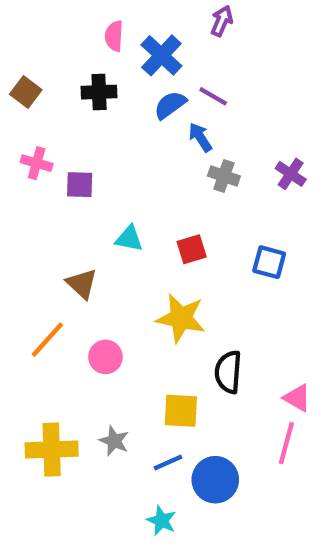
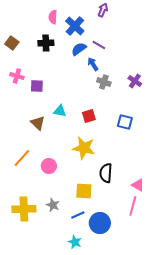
brown triangle: (82, 284) -> (38, 123), moved

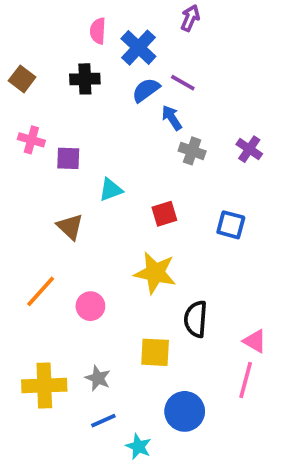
cyan triangle: (60, 111) -> (111, 190), moved, turned -32
blue line: (78, 215) -> (103, 421), moved

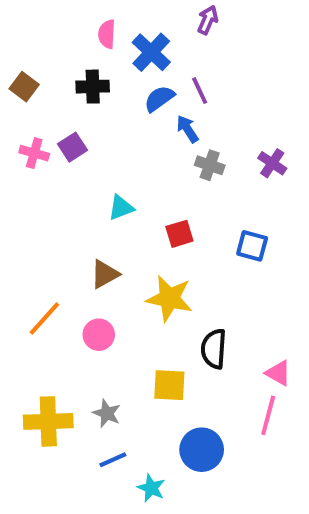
purple line: (183, 83) -> (200, 91), turned 35
purple square: (68, 158) -> (73, 147), moved, turned -35
brown triangle: (70, 227) -> (105, 274), moved, turned 48

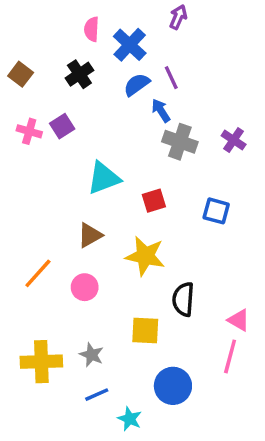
black cross: (93, 87) -> (79, 74), turned -32
gray cross: (210, 165) -> (180, 142), size x1.4
cyan triangle: (121, 208) -> (104, 178), size x1.5

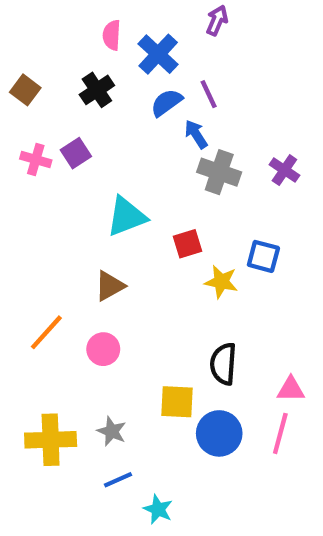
yellow star: (145, 256) -> (221, 282), moved, size x0.7
pink triangle: (239, 320) -> (291, 389), turned -30
blue circle: (173, 386) -> (219, 433), moved

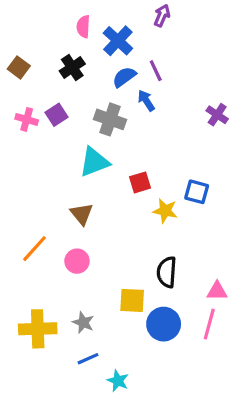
purple cross: (284, 170) -> (217, 115), moved
gray cross: (219, 172) -> (110, 119), moved
brown triangle: (110, 286) -> (82, 214), turned -40

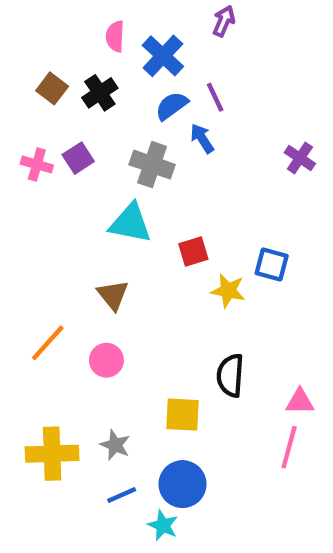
brown square: (19, 67) -> (52, 88), moved
cyan triangle: (94, 162) -> (130, 223), turned 32
blue circle: (164, 324) -> (183, 484), moved

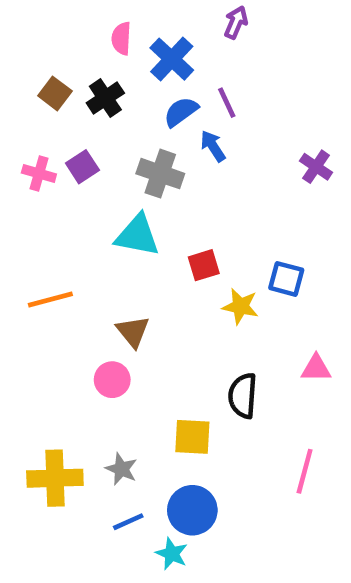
brown triangle: (113, 295) -> (133, 332), moved
orange line: (48, 343) -> (50, 300), moved, turned 33
pink triangle: (300, 402) -> (316, 368), moved

